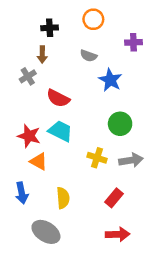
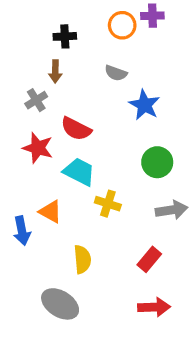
purple cross: (133, 42) -> (152, 16), moved
red star: (29, 136) -> (38, 148), moved
yellow cross: (97, 158) -> (108, 204), moved
blue arrow: (22, 193) -> (22, 231), moved

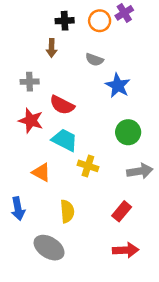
purple cross: (152, 16) -> (124, 13), turned -30
black cross: (65, 36) -> (65, 21), moved
brown arrow: (55, 71) -> (52, 48), moved
gray cross: (36, 100) -> (30, 82), turned 30
blue arrow: (22, 231) -> (18, 209), moved

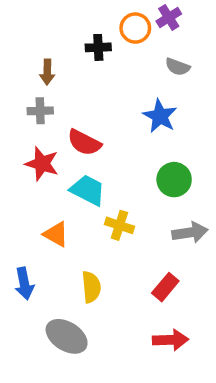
black cross: (65, 21) -> (98, 47), moved
brown arrow: (52, 48) -> (47, 72), moved
gray semicircle: (94, 60) -> (178, 67), moved

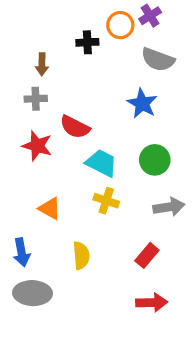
gray semicircle: (178, 67) -> (158, 60), size x1.5
cyan trapezoid: (88, 190) -> (101, 163), moved
gray ellipse: (67, 336) -> (33, 293), moved, turned -30

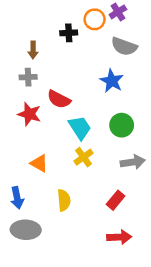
cyan trapezoid: (101, 163) -> (80, 128), turned 30
yellow cross: (106, 201) -> (83, 157), turned 36

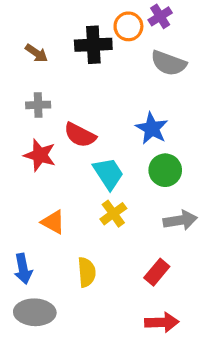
black cross: (69, 33) -> (93, 45), size x1.5
brown arrow: (33, 50) -> (36, 53), moved, turned -56
blue star: (112, 81) -> (152, 128), moved

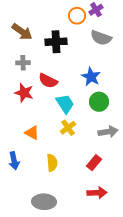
black cross: (93, 45) -> (56, 42), moved
brown arrow: (36, 53) -> (22, 32), size x1.5
gray ellipse: (35, 312) -> (44, 202), moved

